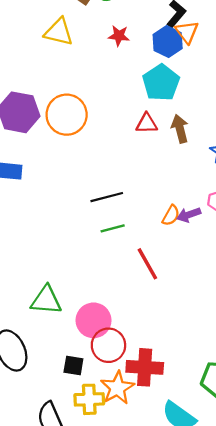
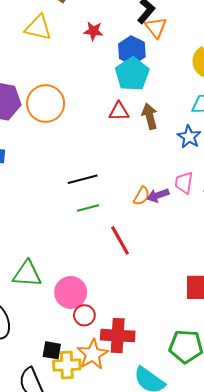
blue hexagon: (168, 42) -> (132, 50), moved
red circle: (108, 345) -> (84, 315), size x0.7
black square: (73, 365) -> (52, 350), moved

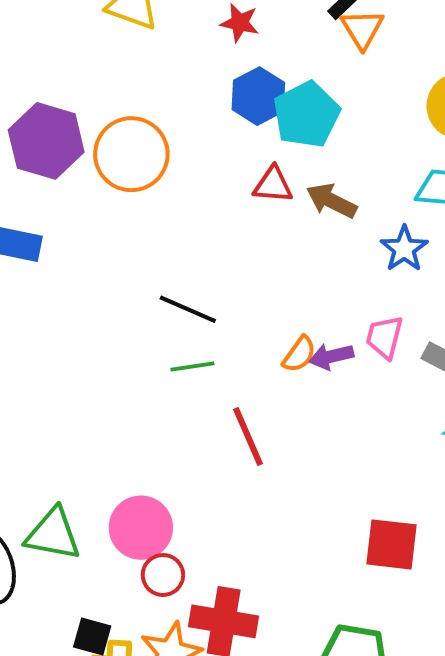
blue hexagon: (132, 50) -> (258, 96), moved
brown arrow: (150, 116) -> (332, 201), turned -55
black line: (83, 179) -> (188, 309), turned 32
green triangle: (27, 274) -> (53, 534), moved

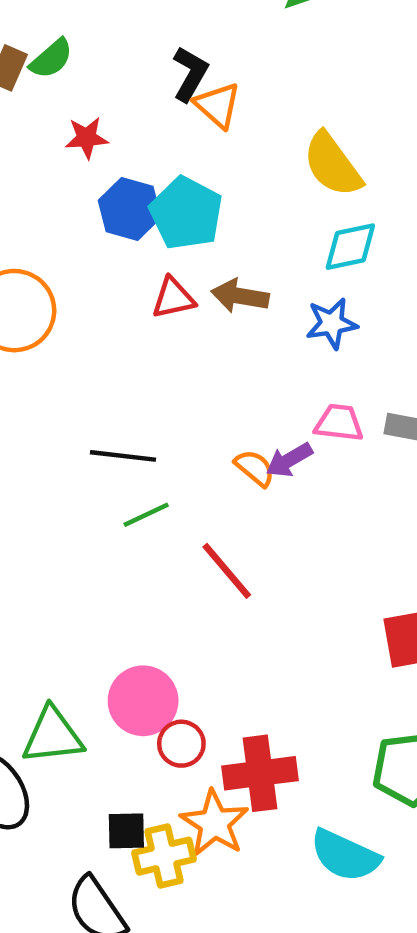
blue star: (404, 249) -> (332, 323), turned -30
pink trapezoid: (384, 337) -> (339, 423), turned 99
orange semicircle: (299, 354) -> (255, 468), turned -69

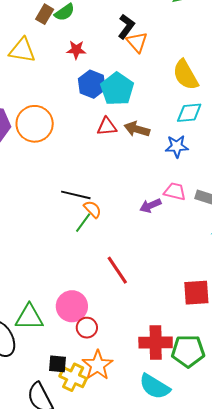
orange semicircle: (255, 468) -> (93, 209), moved
green line: (146, 515) -> (83, 223), turned -35
red line: (227, 571) -> (117, 270), moved
red cross: (260, 773) -> (156, 343), moved
yellow cross: (164, 856) -> (73, 377), turned 32

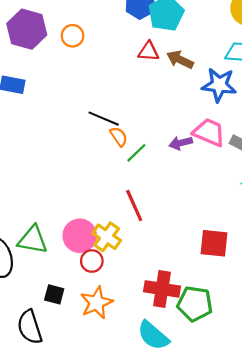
orange circle: (35, 124) -> (73, 36), size x0.6
blue star: (177, 146) -> (219, 85), size x1.4
pink trapezoid: (175, 191) -> (209, 132), size x1.4
green line: (83, 223) -> (136, 153), moved
yellow cross: (73, 377) -> (107, 237), moved

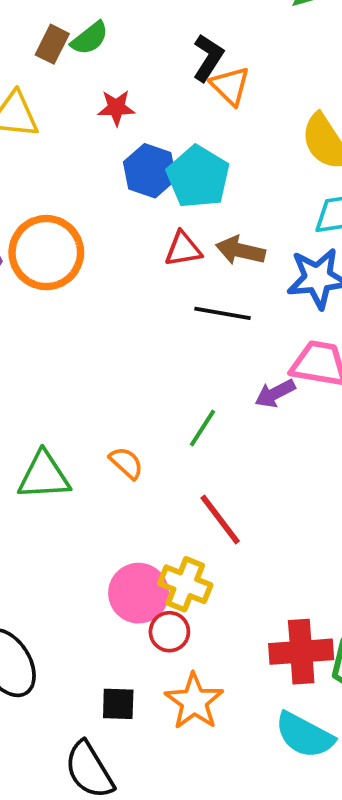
orange circle: (73, 36) -> (46, 253), size x1.8
black line: (104, 119) -> (222, 313), moved
orange semicircle: (119, 137) -> (126, 463), moved
green triangle: (33, 240) -> (44, 476), moved

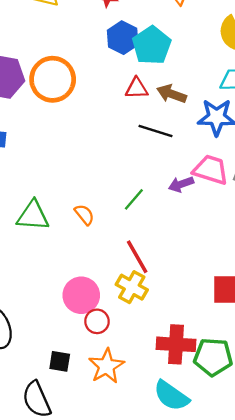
yellow cross: (185, 584) -> (132, 287), moved

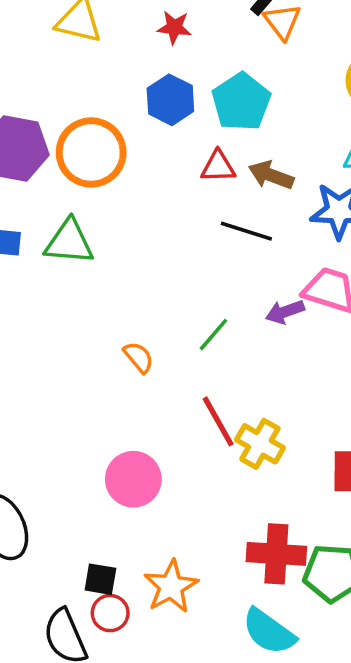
blue hexagon: (123, 38) -> (170, 100), moved
green triangle: (33, 216) -> (69, 242), moved
yellow cross: (132, 287) -> (260, 444), moved
red circle: (97, 321) -> (110, 613), moved

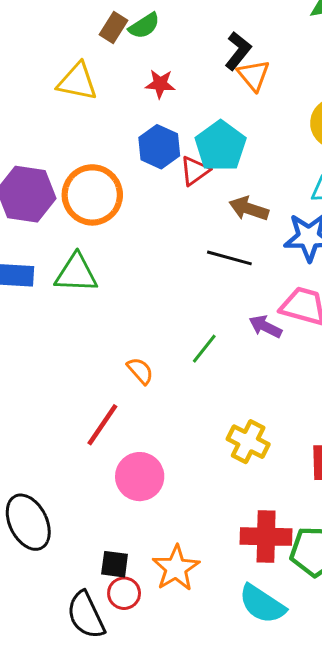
red triangle: (218, 167) -> (195, 171), moved, turned -32
purple arrow: (285, 312) -> (265, 327), turned 48
red line: (218, 421) -> (102, 425), moved, turned 66

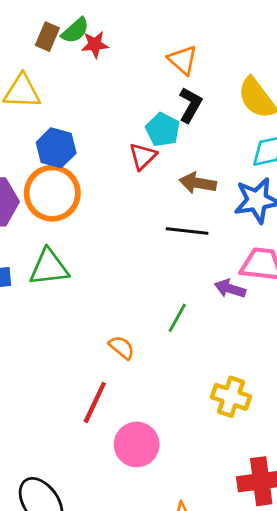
black L-shape: (238, 51) -> (190, 105), moved
red star: (160, 84) -> (95, 44), moved
cyan pentagon: (221, 146) -> (163, 130), size x0.7
blue hexagon: (159, 147) -> (56, 148), moved

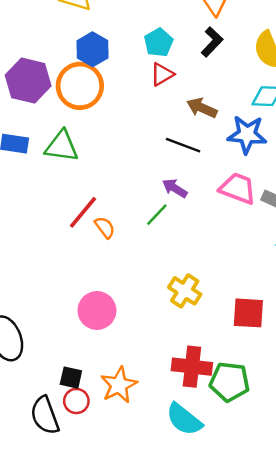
cyan pentagon: (163, 130) -> (159, 42), moved
purple arrow: (230, 289) -> (175, 188), moved
red line: (95, 402) -> (83, 212), moved

